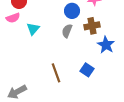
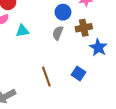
cyan triangle: (33, 29) -> (22, 31), turned 40

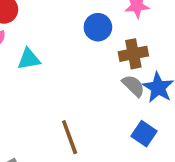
gray semicircle: (58, 33) -> (133, 86), moved, turned 112
blue square: (79, 73) -> (144, 134), moved

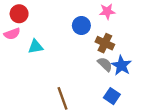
brown cross: (133, 54) -> (105, 43), turned 36

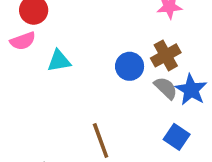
blue circle: (81, 26) -> (130, 66), moved
brown cross: (105, 43) -> (166, 55), turned 36

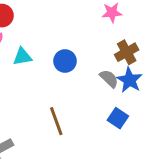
brown cross: (166, 55) -> (127, 52), moved
blue circle: (130, 66) -> (65, 61), moved

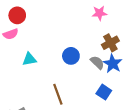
cyan triangle: (22, 57) -> (29, 59), moved
blue circle: (65, 61) -> (71, 56), moved

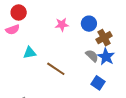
pink star: (99, 13) -> (62, 25), moved
blue circle: (71, 56) -> (89, 24), moved
brown line: (58, 94) -> (56, 69), moved, turned -36

